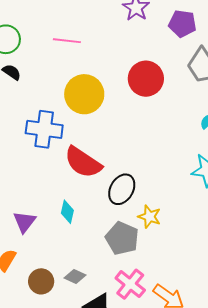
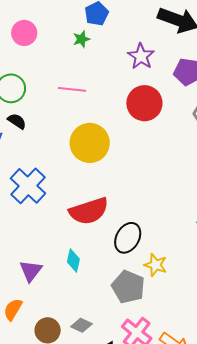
red circle: (146, 79) -> (144, 103), moved
blue cross: (44, 129) -> (28, 186), moved, turned 36
red semicircle: (83, 162) -> (89, 211), turned -51

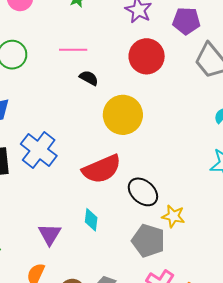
black semicircle: (17, 121) -> (89, 78), moved
yellow circle: (90, 143) -> (123, 115), moved
black ellipse: (128, 238) -> (143, 192), turned -72

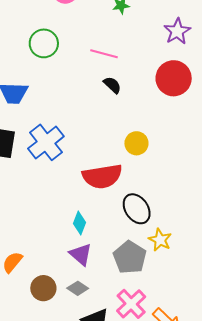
yellow circle: (123, 115) -> (136, 143), moved, size x0.6
purple triangle: (50, 234) -> (81, 254), moved, turned -35

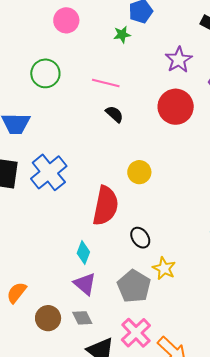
red semicircle: (102, 176) -> (105, 206), turned -69
black ellipse: (137, 209) -> (140, 238), size x0.7
gray diamond: (78, 288) -> (82, 318), turned 30

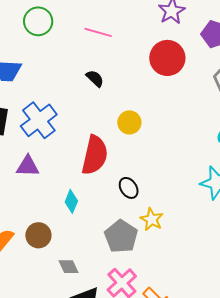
black semicircle: (114, 114) -> (95, 78), moved
purple triangle: (85, 284) -> (28, 166), moved, turned -40
brown circle: (48, 318) -> (38, 235), moved

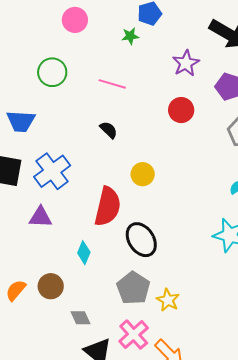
red circle: (167, 58) -> (181, 110), size x0.7
black ellipse: (129, 188) -> (141, 240), size x1.6
yellow star: (152, 219) -> (168, 300), moved

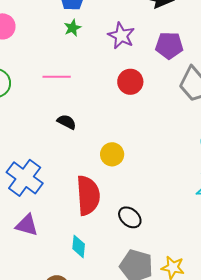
green star: (130, 36) -> (72, 28), moved
purple triangle: (40, 217) -> (27, 225), turned 30
black ellipse: (141, 240) -> (130, 217), size x0.7

